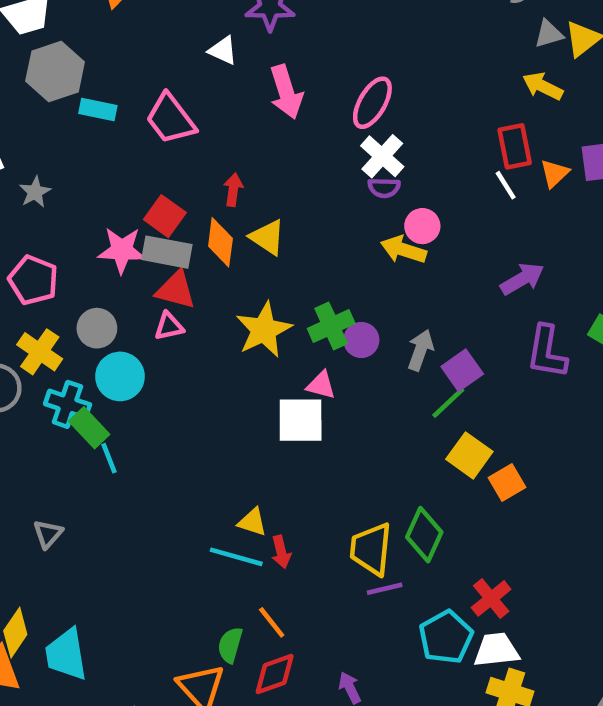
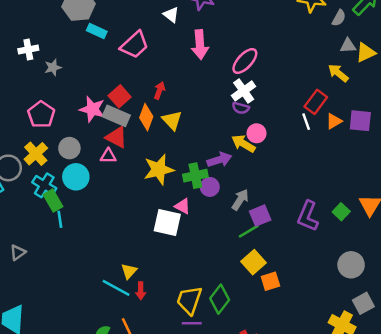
pink trapezoid: (171, 119) -> (135, 45), turned -108
red rectangle: (515, 146) -> (316, 102), turned 35
purple arrow: (522, 279) -> (219, 160), moved
yellow triangle: (252, 522) -> (129, 271), turned 42

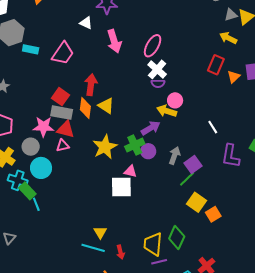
red arrow: (160, 91) -> (91, 85), size x1.5
pink star: (92, 109) -> (43, 127), moved
white line: (306, 122) -> (213, 127), moved
red arrow: (141, 291) -> (120, 252), moved

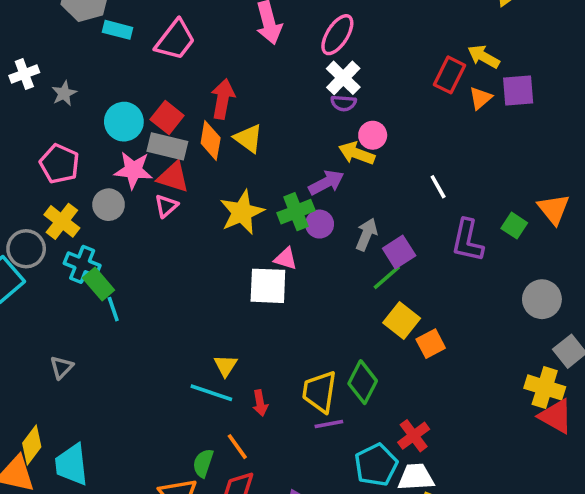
yellow arrow: (228, 38) -> (484, 57), moved
pink triangle: (63, 146) -> (166, 206), turned -32
cyan circle: (41, 168) -> (124, 122), moved

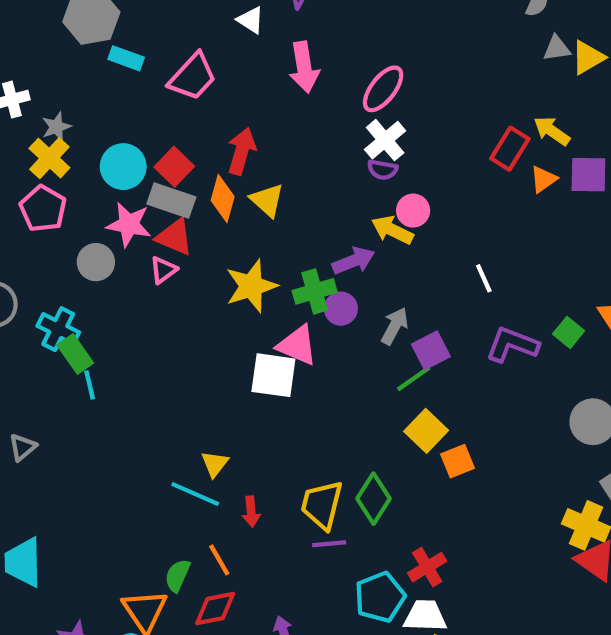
yellow cross: (62, 221) -> (49, 158), moved
purple L-shape: (467, 241) -> (512, 345), turned 93
pink triangle: (286, 259) -> (297, 345), size x1.5

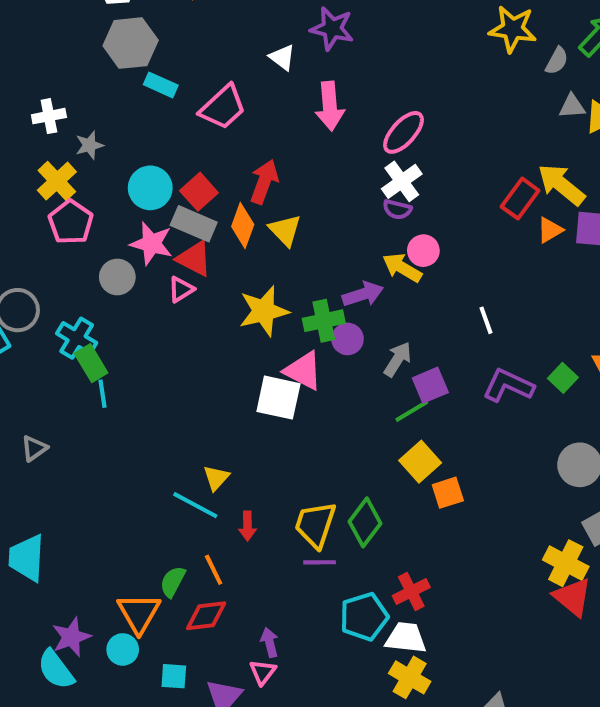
yellow arrow: (552, 131) -> (561, 185), size x1.4
yellow cross: (49, 158) -> (57, 181), moved

